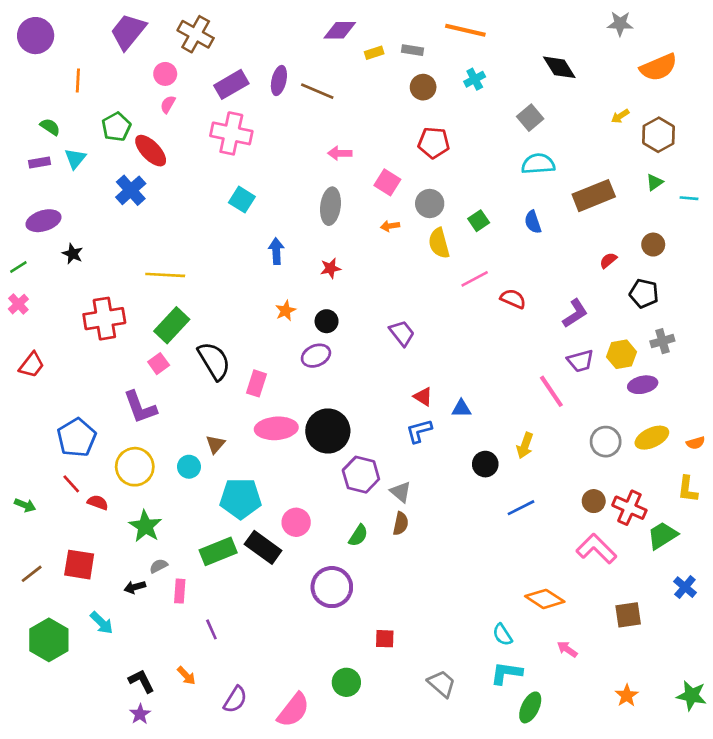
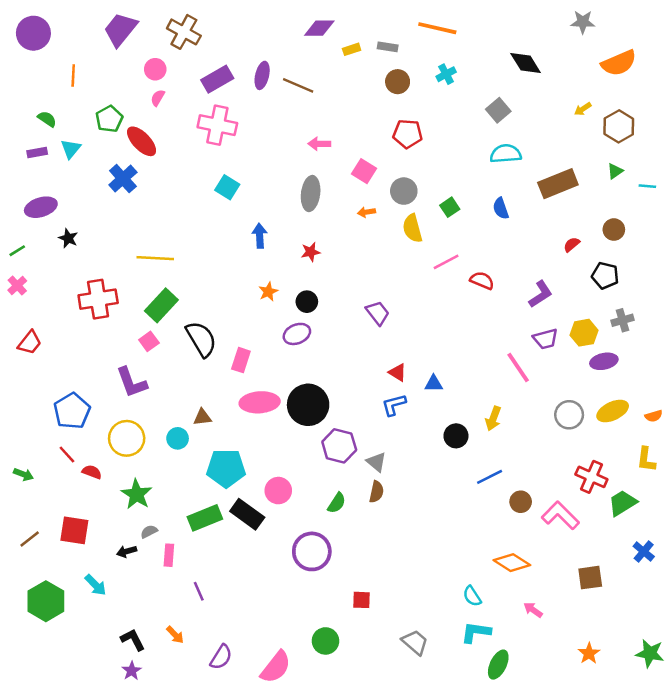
brown triangle: (215, 444) -> (202, 417), turned 42
brown circle: (594, 501) -> (521, 502), moved

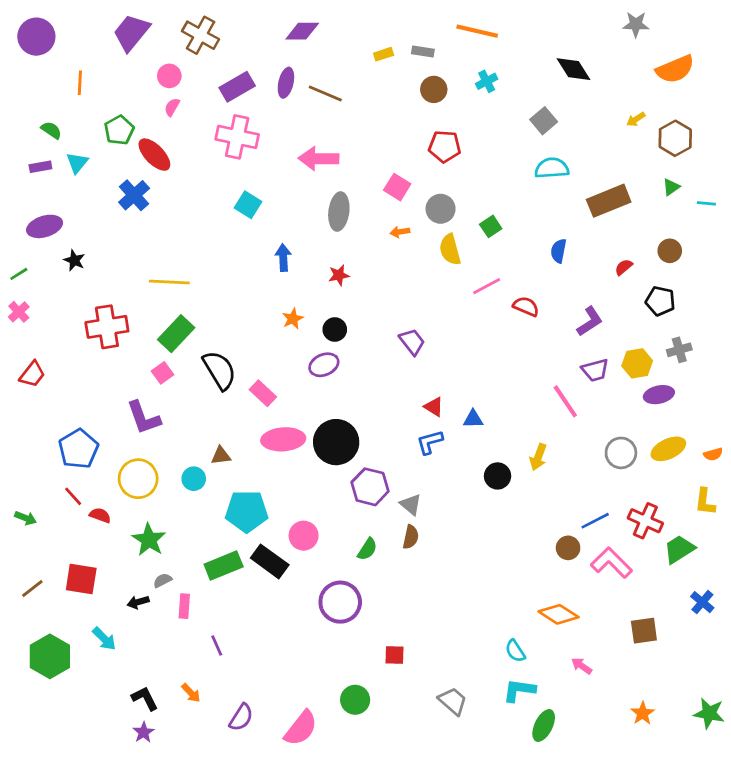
purple diamond: (319, 28) -> (302, 31), moved
pink arrow: (319, 144) -> (318, 159), moved, size x1.6
blue semicircle: (501, 208) -> (559, 251), moved, turned 30
pink rectangle: (241, 360) -> (263, 393), turned -65
blue line: (490, 477) -> (595, 521), moved

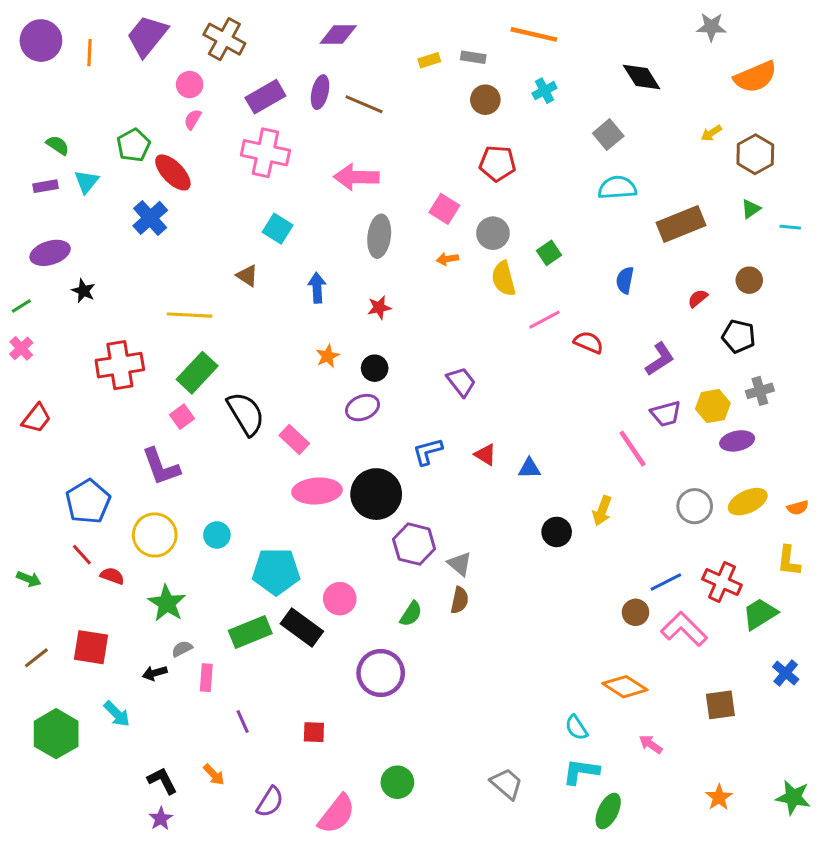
orange line: (80, 83) -> (89, 53), moved
blue L-shape: (430, 442) -> (428, 452), moved
brown triangle: (221, 456) -> (247, 276), moved, turned 40
red square: (394, 655) -> (314, 732), moved

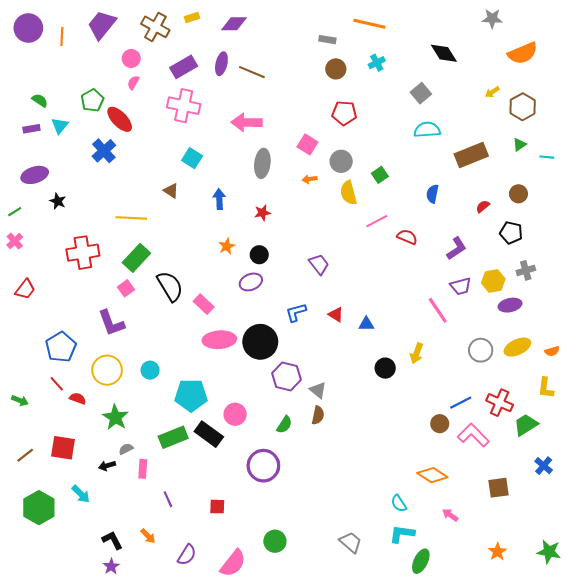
yellow rectangle: (429, 60) -> (192, 18), moved

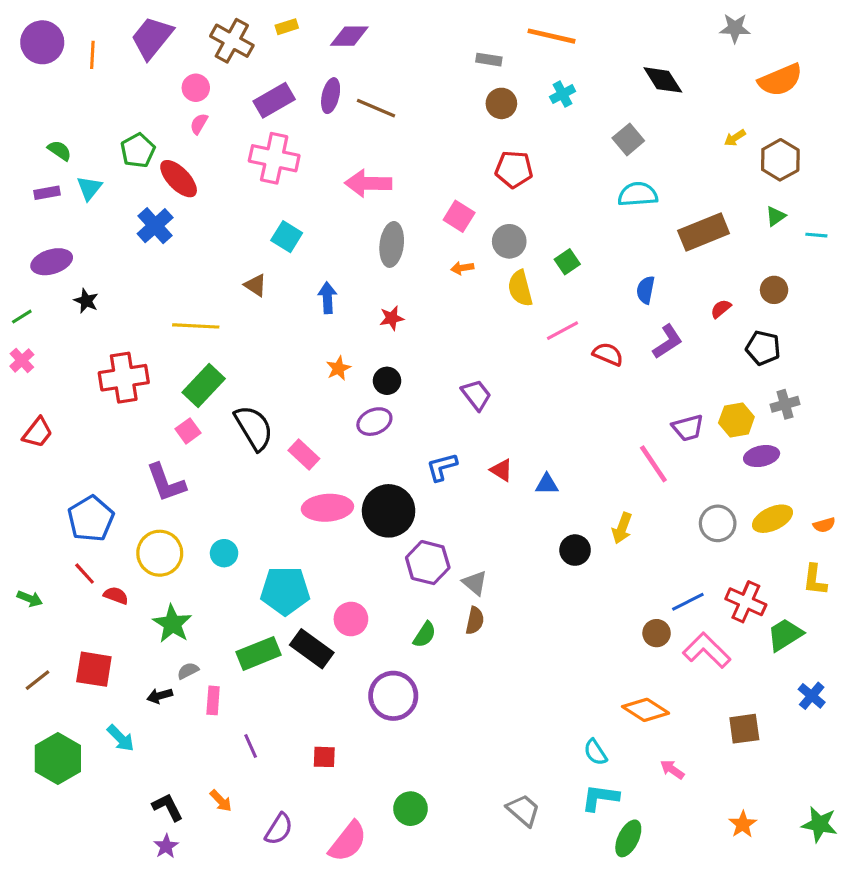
purple L-shape: (457, 248) -> (668, 342), moved

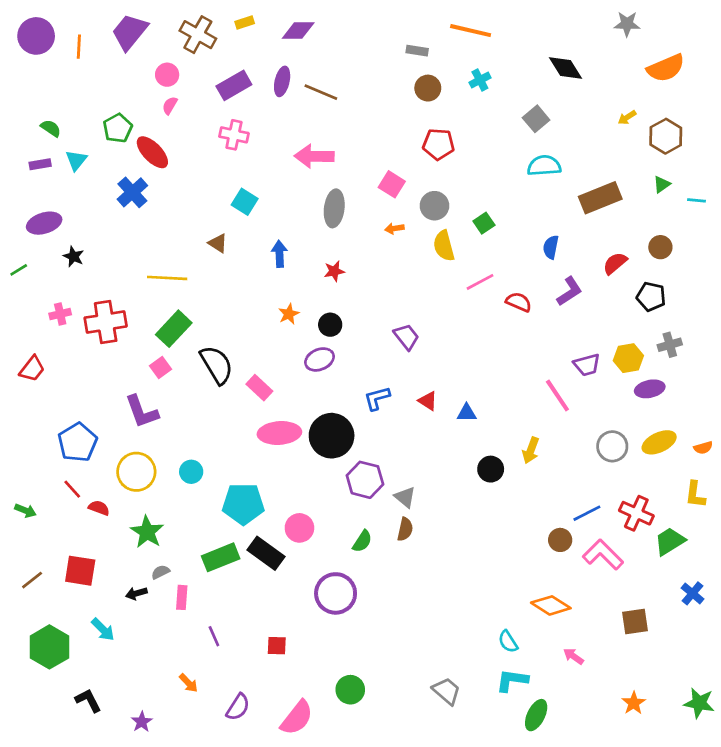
pink cross: (274, 158) -> (234, 135), size x0.7
red semicircle: (721, 309) -> (615, 263), size x1.4
pink cross: (22, 360) -> (60, 314), moved, turned 30
black L-shape: (168, 807) -> (88, 700), moved

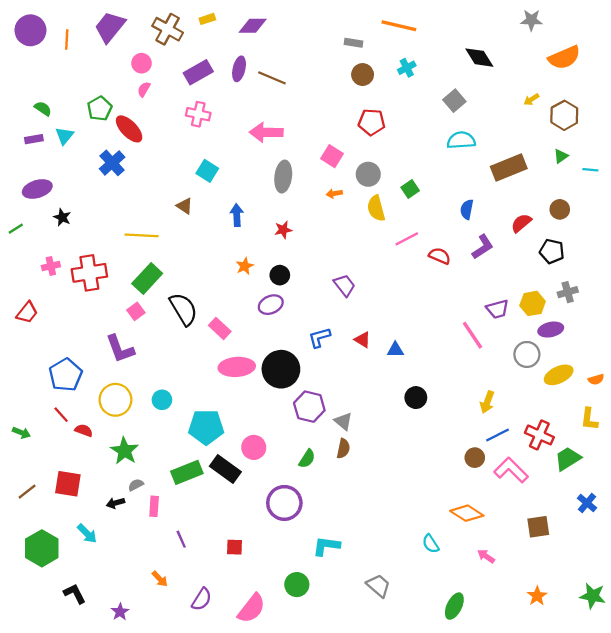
gray circle: (612, 446) -> (527, 354), moved
yellow arrow: (531, 450) -> (487, 402), moved
cyan L-shape: (512, 680) -> (326, 546), moved

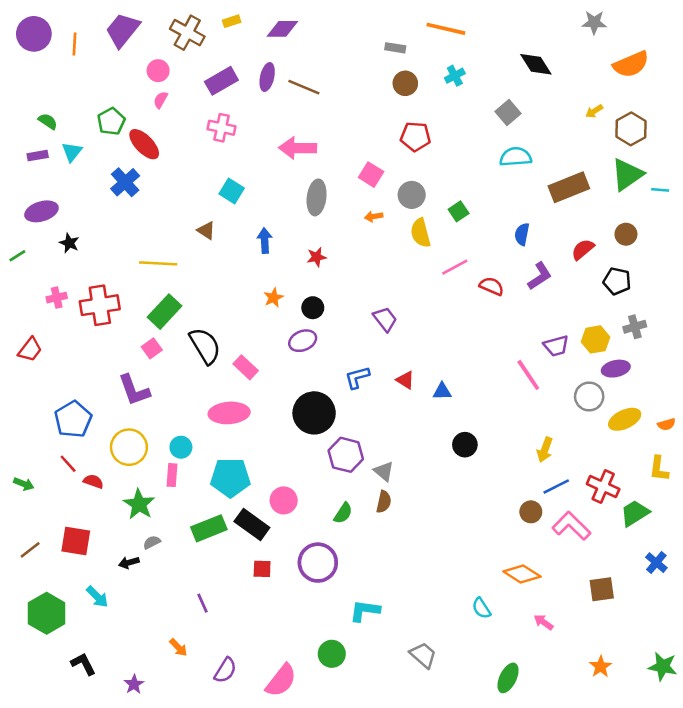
green triangle: (561, 156) -> (627, 175), size x2.0
pink ellipse: (237, 367) -> (229, 413), moved
pink rectangle: (154, 506) -> (172, 475), moved
red square: (234, 547) -> (262, 569), moved

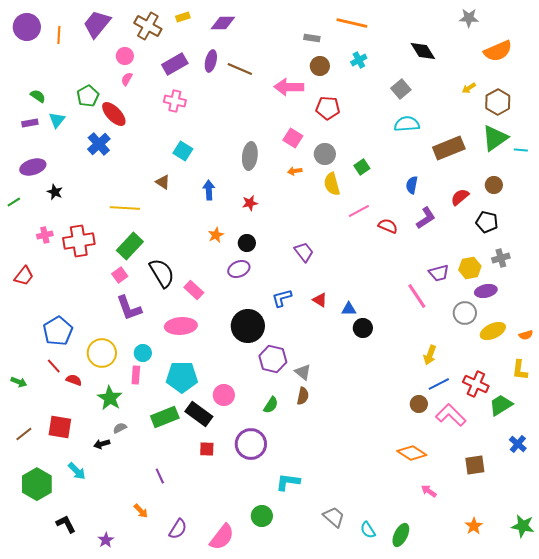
pink arrow: (298, 148) -> (289, 87), moved
purple L-shape: (134, 390) -> (129, 308), moved
black circle: (465, 445) -> (363, 328), moved
cyan semicircle: (481, 608) -> (368, 530), moved

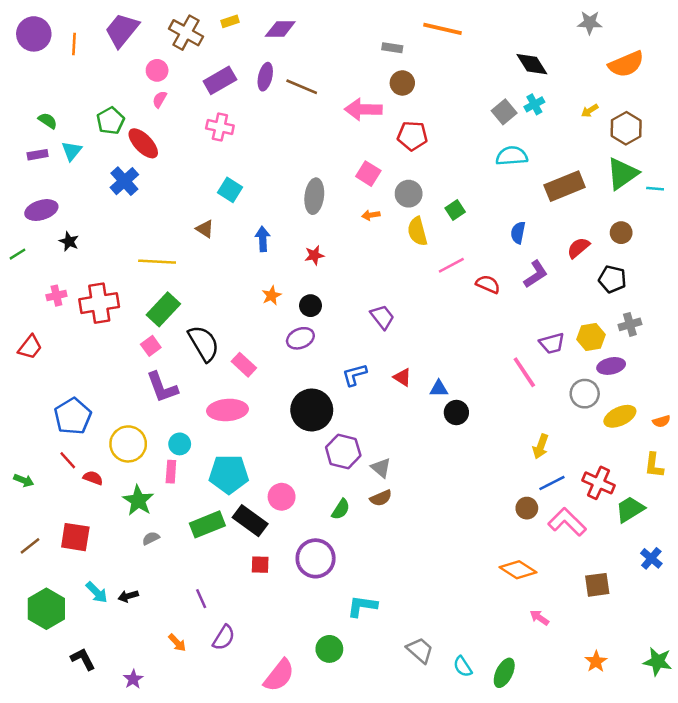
cyan cross: (359, 60) -> (534, 104), moved
brown semicircle: (303, 396) -> (381, 498), turned 54
black arrow: (102, 444) -> (128, 596), moved
purple semicircle: (178, 529) -> (224, 638), moved

